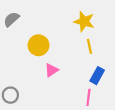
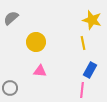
yellow star: (84, 21) -> (92, 20), moved
pink triangle: (52, 70) -> (40, 71), moved, turned 40

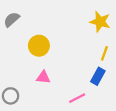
yellow line: (83, 43) -> (104, 53), moved, turned 32
pink line: (82, 90) -> (77, 98), moved, turned 56

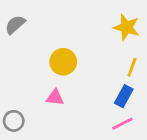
yellow circle: (39, 46) -> (63, 62), moved
pink line: (77, 98) -> (122, 124), moved

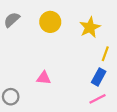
yellow star: (126, 27) -> (90, 27), moved, turned 30
yellow circle: (63, 62) -> (50, 22), moved

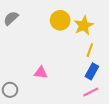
yellow circle: (50, 22) -> (60, 20), moved
yellow line: (105, 54) -> (90, 50), moved

